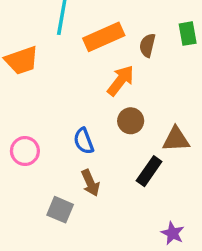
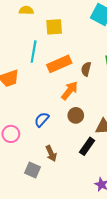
blue semicircle: (84, 141) -> (42, 120), moved, turned 63

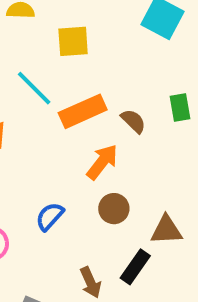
cyan line: (34, 52) -> (34, 88), turned -55
brown semicircle: (86, 69) -> (133, 121), turned 120
brown arrow: (51, 154) -> (91, 282), moved

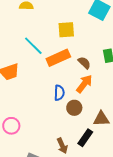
yellow square: (73, 41) -> (66, 30), moved
orange arrow: (102, 162) -> (84, 84), moved
blue semicircle: (50, 216) -> (59, 93), moved, turned 140

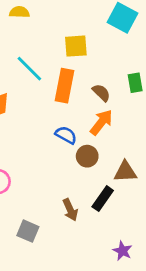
orange rectangle: (58, 58) -> (65, 86), turned -55
blue semicircle: (59, 93) -> (66, 135), turned -63

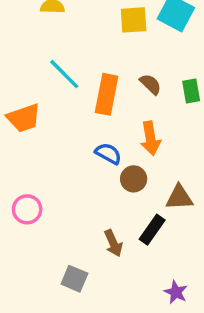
yellow square: (76, 46) -> (134, 20), moved
brown semicircle: (101, 93) -> (150, 84), moved
orange arrow: (101, 122) -> (150, 138), turned 132
gray square: (28, 231) -> (74, 279), moved

